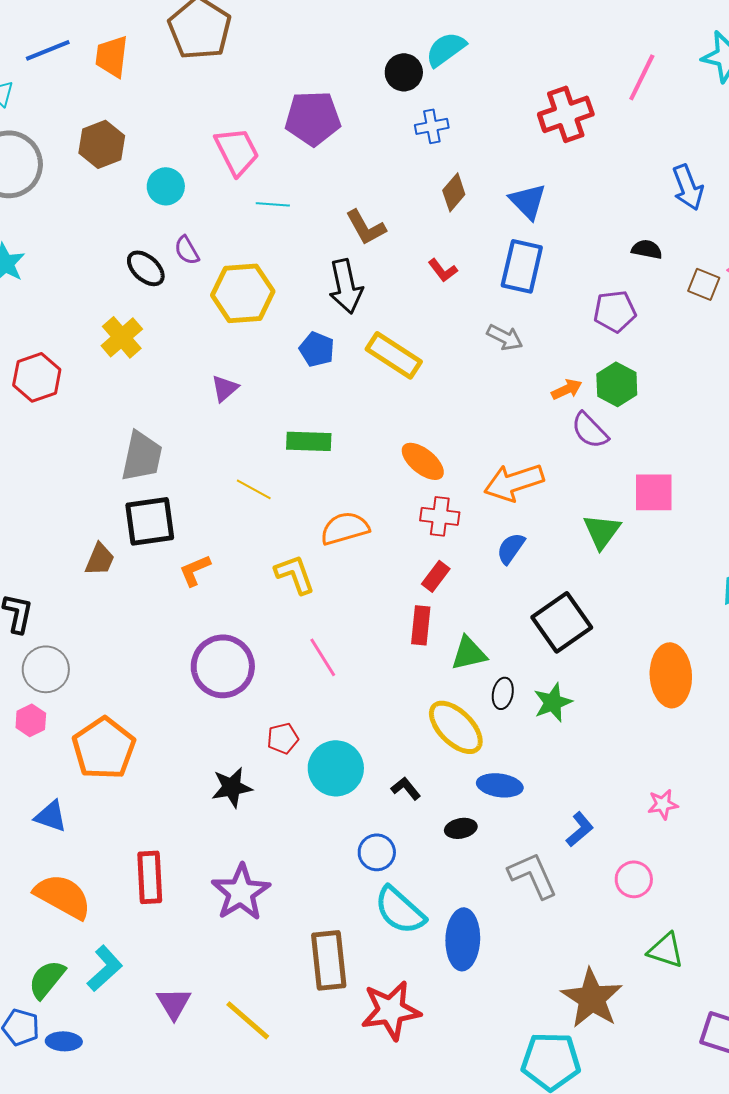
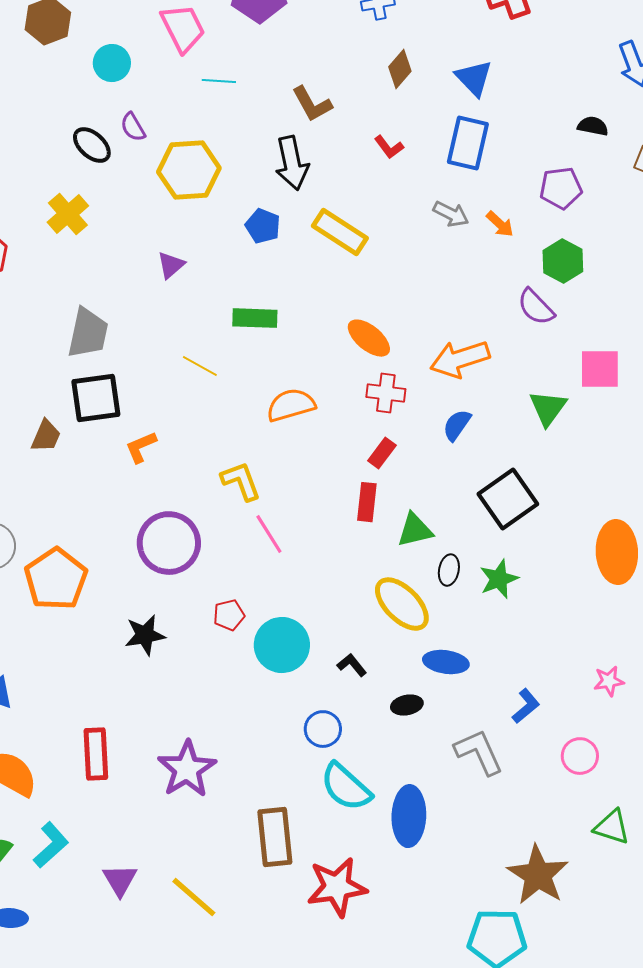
orange arrow: (567, 389) -> (500, 224), moved, turned 68
yellow L-shape: (295, 574) -> (241, 481), moved
orange pentagon: (104, 748) -> (56, 579), moved
black star: (232, 787) -> (145, 635), moved

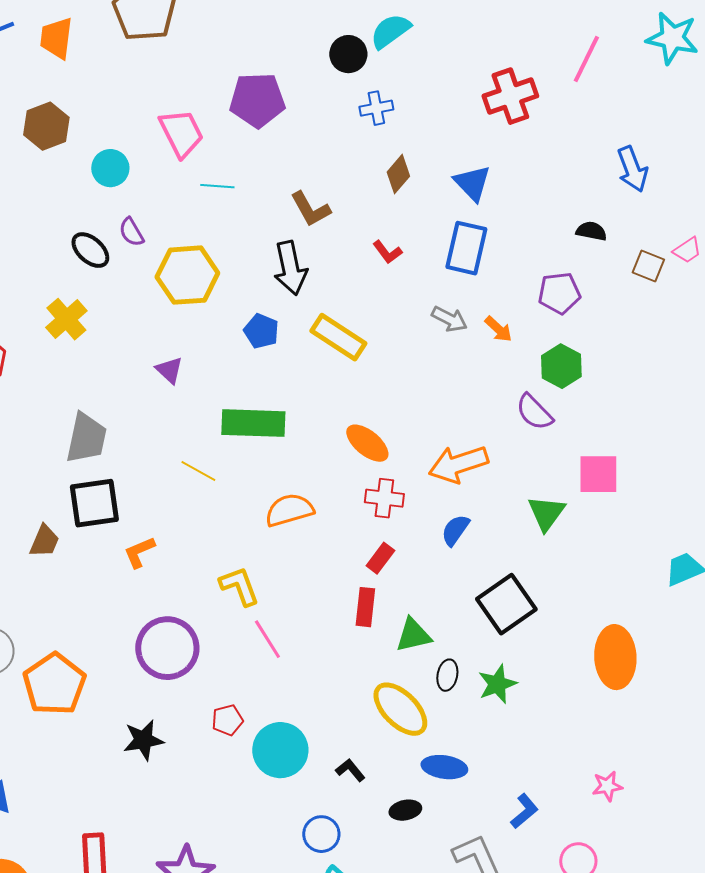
purple triangle: (171, 265) -> (169, 370), turned -36
green rectangle: (255, 318) -> (253, 423), size x1.4

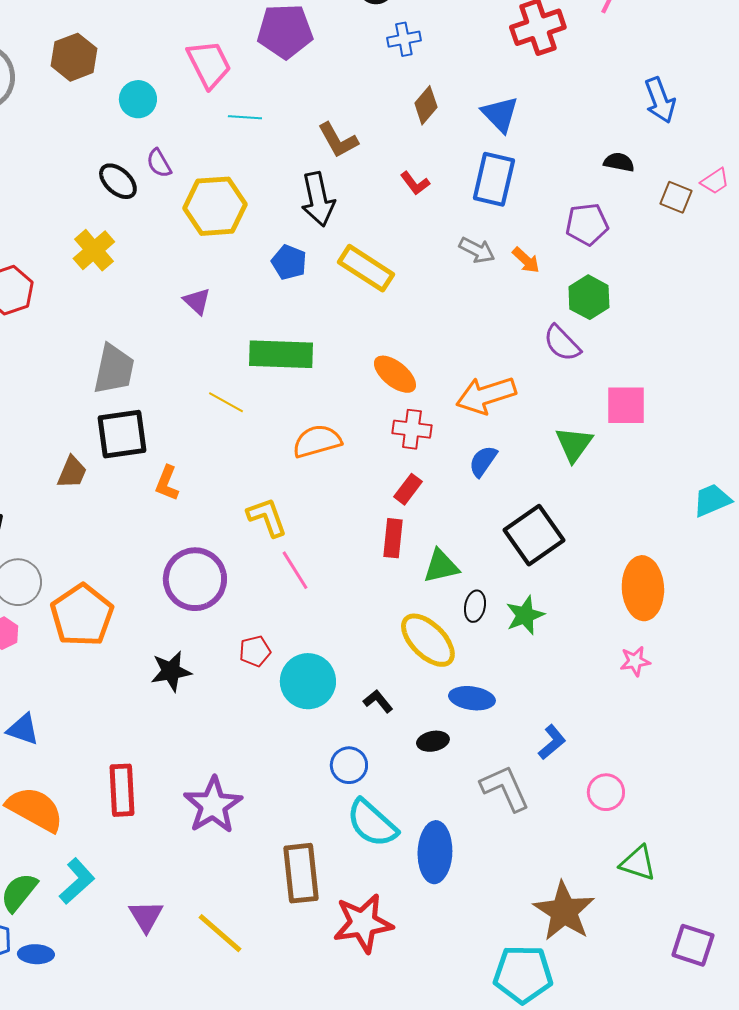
orange L-shape: (139, 552) -> (167, 483), turned -45
pink star: (607, 786) -> (635, 661), moved

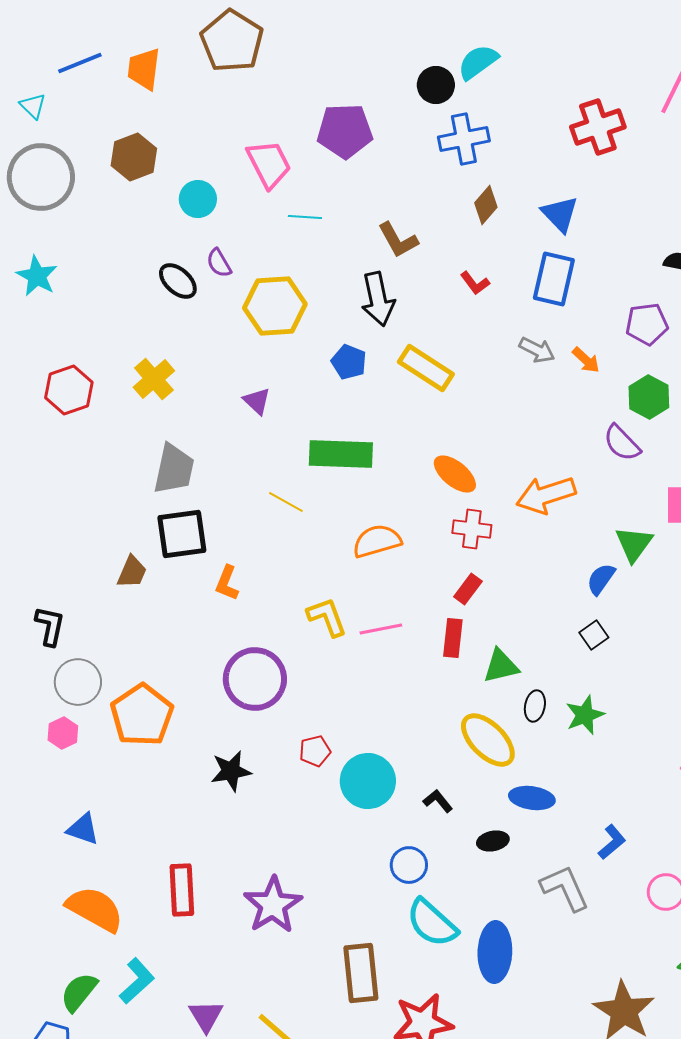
blue cross: (404, 39) -> (464, 139), size x1.5
yellow cross: (94, 250) -> (154, 379), moved
blue semicircle: (483, 461) -> (601, 579), moved
black square: (534, 535) -> (594, 635), size x0.5
pink line: (295, 570) -> (381, 629), moved, turned -69

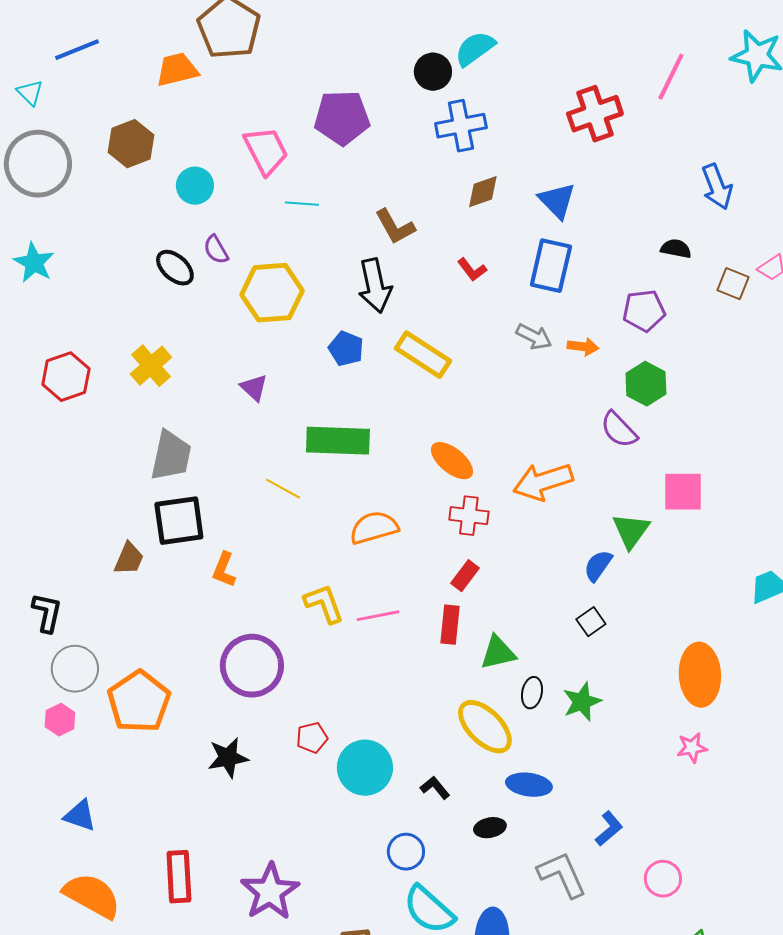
orange trapezoid: (144, 69) -> (177, 70), moved, turned 69
brown diamond: (486, 205) -> (483, 192), turned 30
orange arrow: (586, 360) -> (583, 347), turned -36

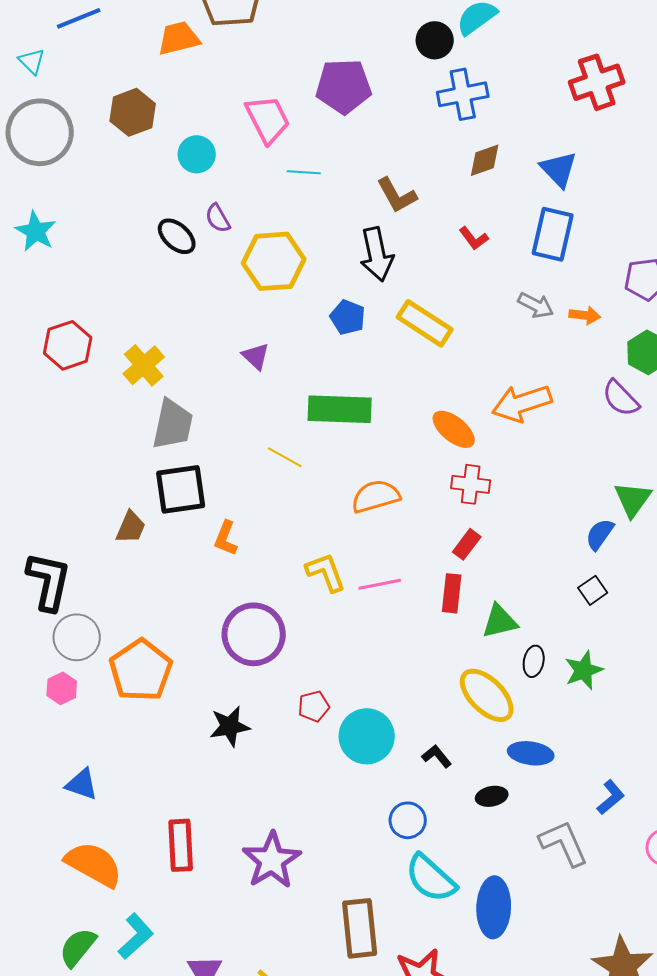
yellow cross: (151, 366) -> (144, 365), moved
orange arrow: (543, 482) -> (522, 403), moved
black L-shape: (47, 613) -> (49, 581), size x1.5

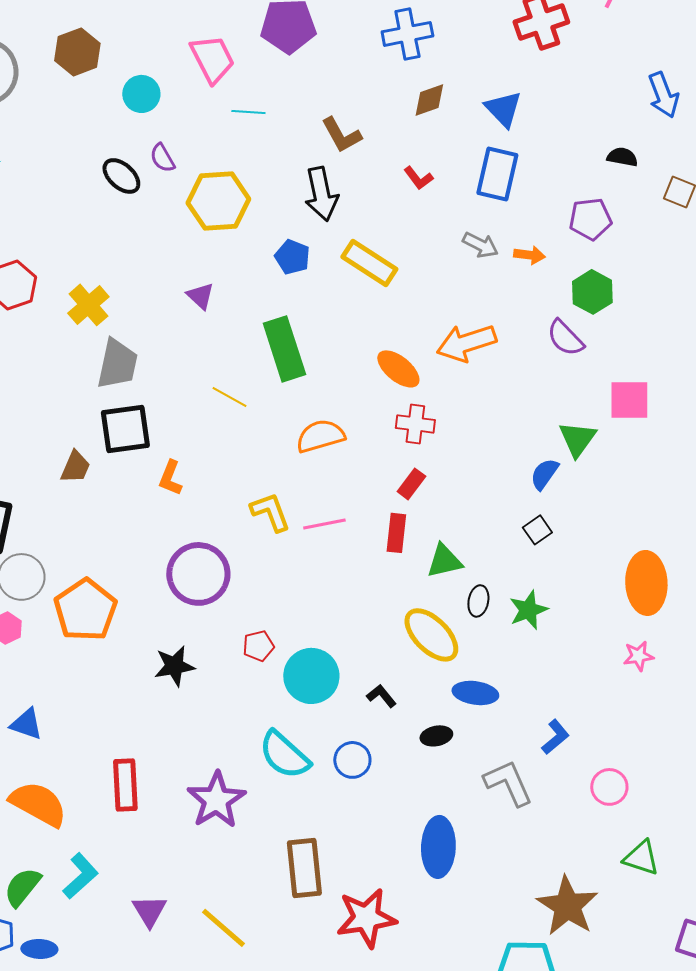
green rectangle: (340, 409) -> (284, 349), turned 70
cyan semicircle: (431, 878) -> (284, 755), moved

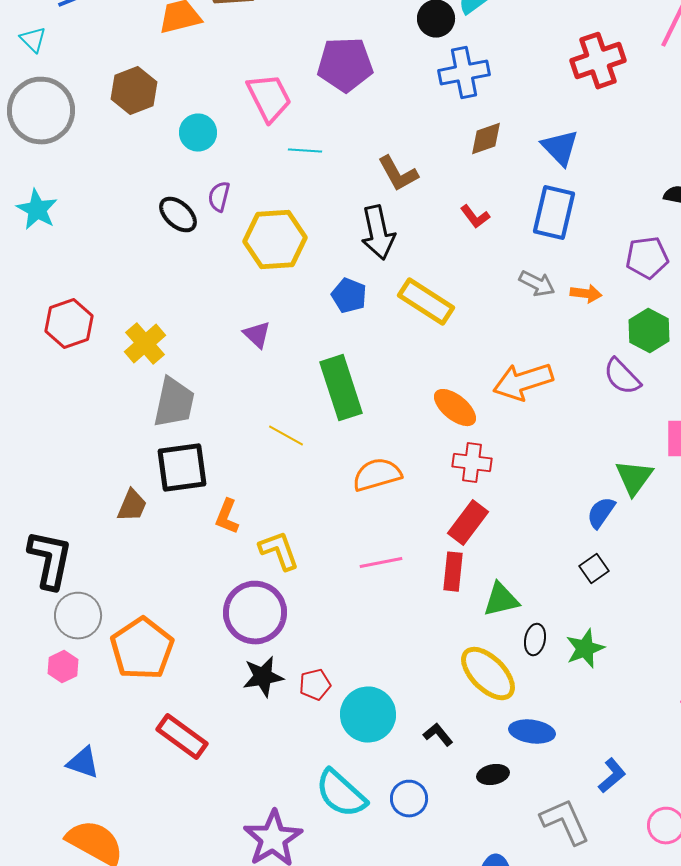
purple semicircle: (162, 158) -> (219, 197), turned 44
red rectangle: (411, 484) -> (468, 523), size x1.4
yellow L-shape: (270, 512) -> (279, 551), moved
black star: (174, 666) -> (263, 677), moved
red rectangle: (125, 785) -> (182, 737), moved, turned -51

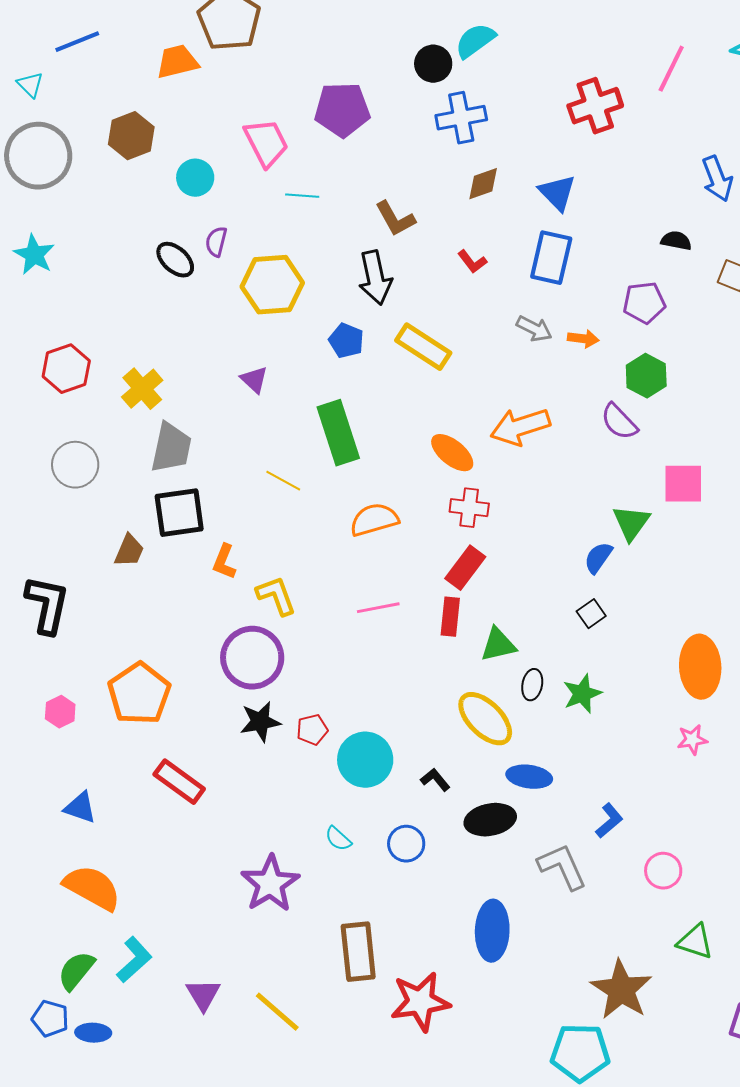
gray circle: (78, 616) -> (75, 465), moved
black ellipse: (493, 775) -> (490, 820), size x1.6
cyan semicircle: (341, 794) -> (338, 839), size x0.5

